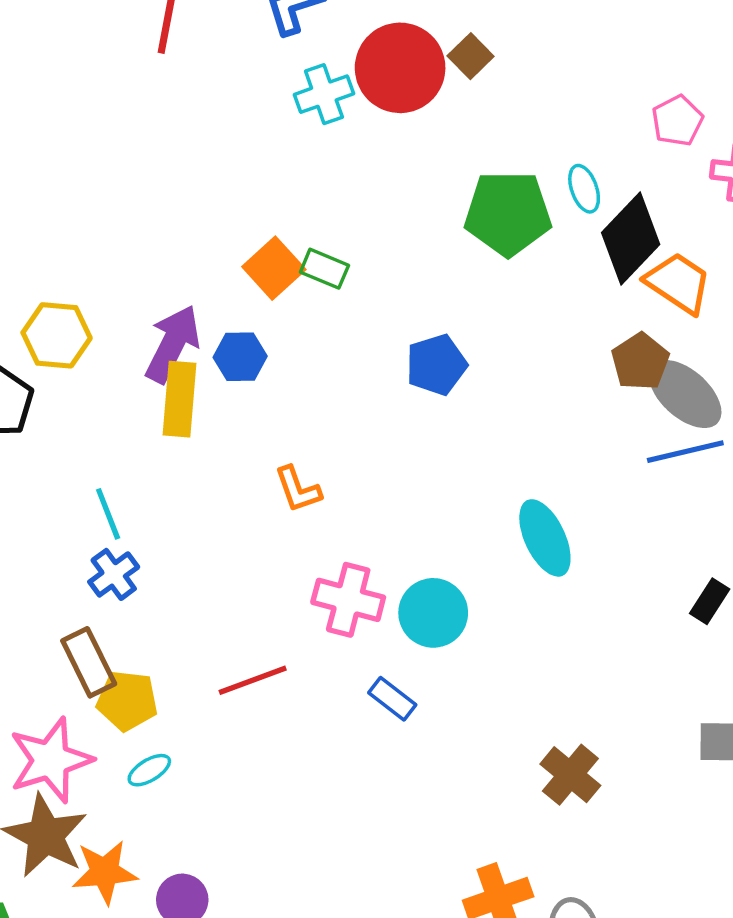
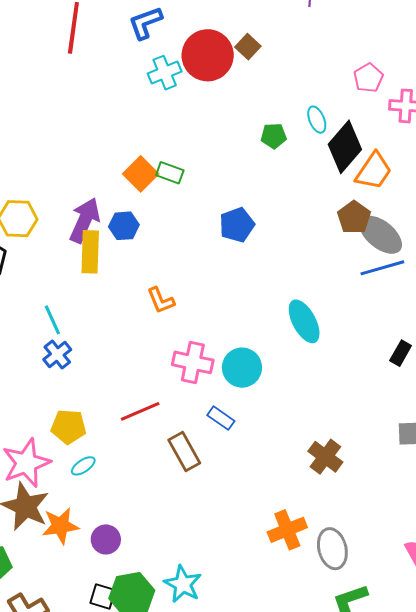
green pentagon: (508, 213) -> (274, 136), size x0.5
orange trapezoid: (678, 283) -> (374, 171), turned 93
brown rectangle: (89, 662) -> (184, 452), moved

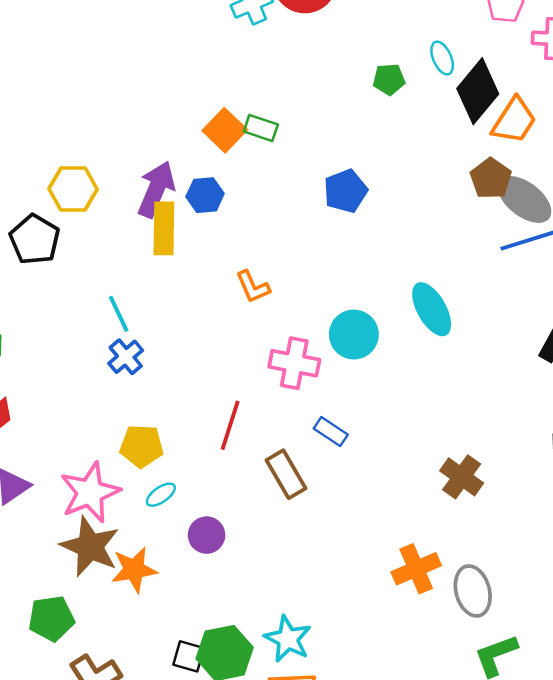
cyan circle: (242, 368) -> (354, 335), moved
red line: (140, 411) -> (230, 425), turned -48
purple circle: (106, 539) -> (207, 535), moved

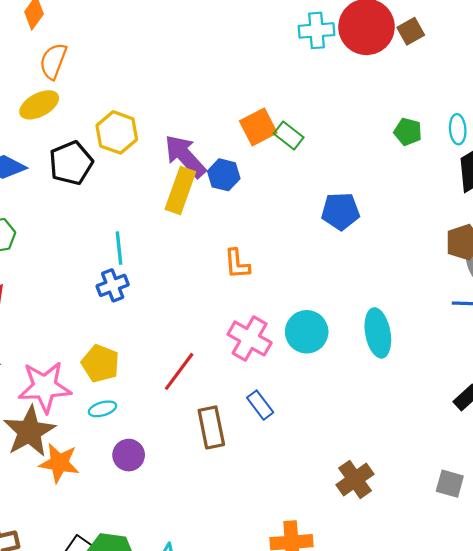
purple arrow: (156, 189) -> (185, 156), turned -84

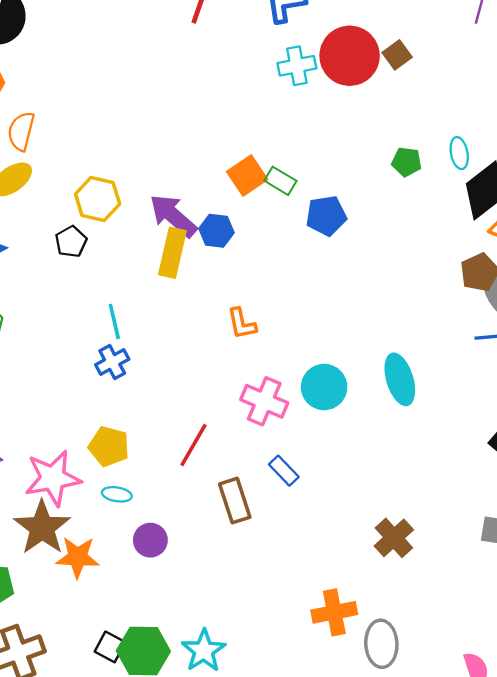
black pentagon: (71, 163) -> (71, 242), moved, size x0.7
blue pentagon: (340, 211) -> (326, 216), moved
cyan ellipse: (102, 409) -> (117, 494), turned 32

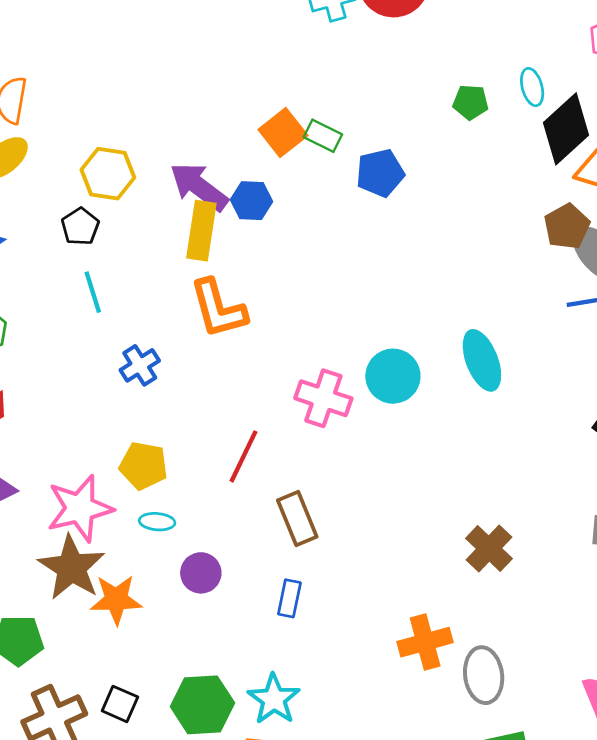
cyan line: (114, 322) -> (93, 292), moved
orange L-shape: (242, 324) -> (218, 309), moved, size x1.6
blue rectangle: (284, 471) -> (289, 598), moved, turned 60
black square: (110, 647) -> (120, 704), moved

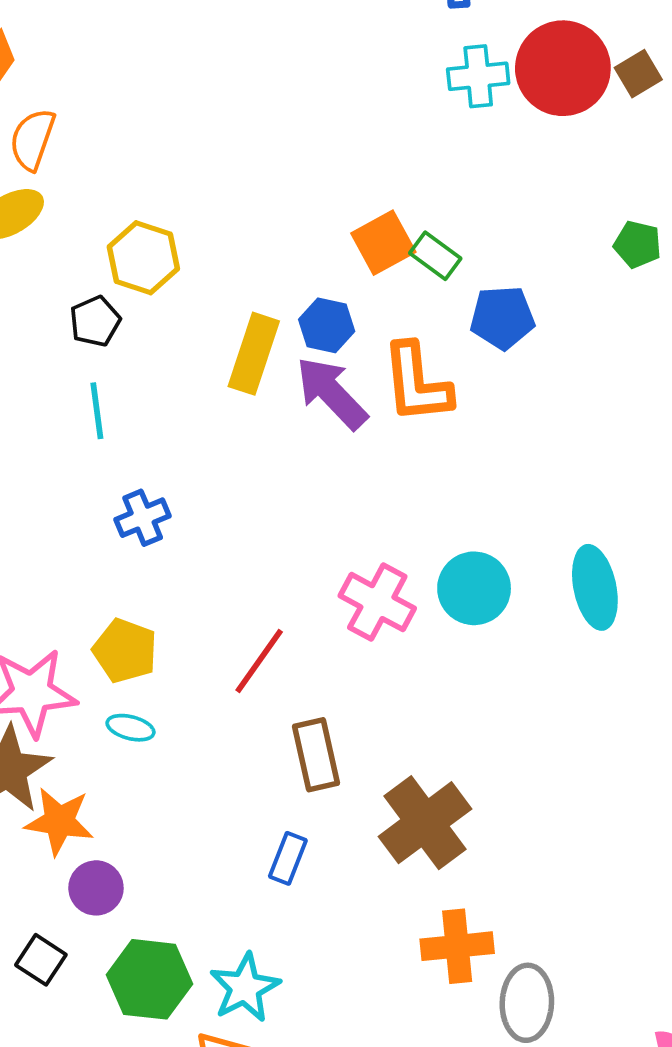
purple arrow: (199, 187) -> (332, 393), moved
orange L-shape: (218, 309) -> (417, 383), moved
brown cross: (489, 549) -> (425, 823), moved, size x1.4
purple circle: (201, 573) -> (96, 888), moved

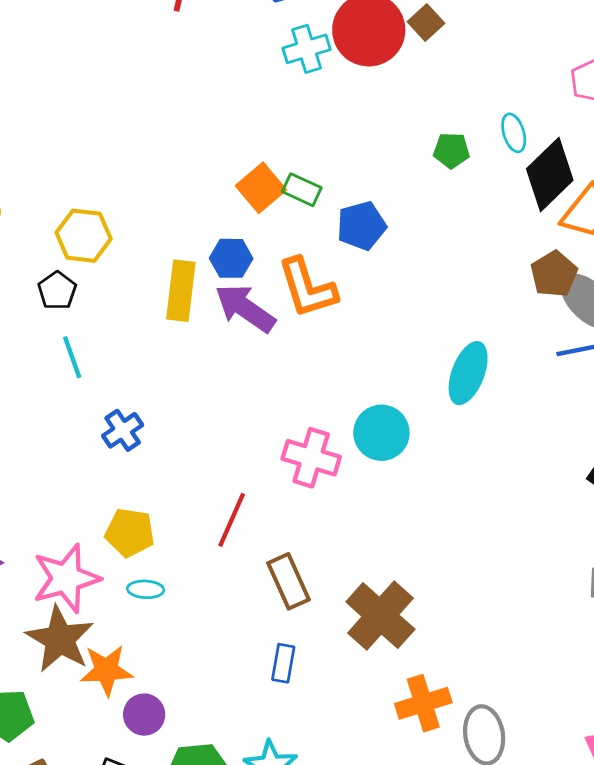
cyan ellipse: (595, 587) -> (468, 373), moved, turned 44

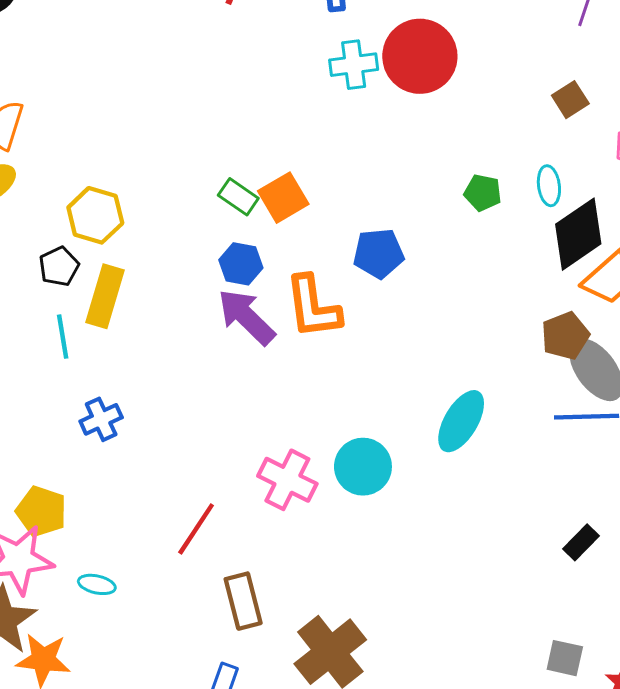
brown square: (426, 22) -> (570, 100), moved
green rectangle: (302, 190) -> (238, 197), moved
yellow rectangle: (181, 291) -> (105, 296), moved
yellow pentagon: (130, 533) -> (41, 511), moved

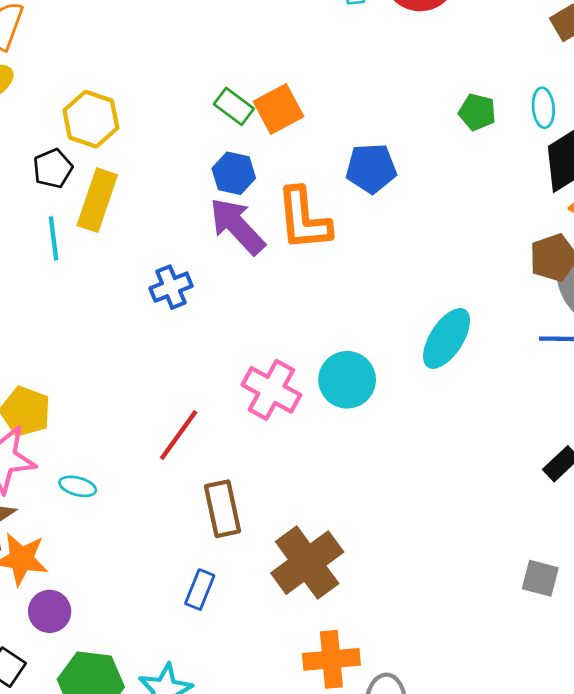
blue cross: (101, 419) -> (171, 287), moved

